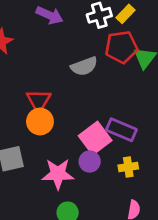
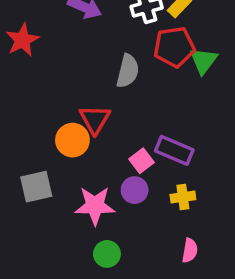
gray semicircle: (84, 66) -> (128, 71), turned -56
red triangle: (39, 101) -> (95, 119), moved
pink square: (95, 138) -> (141, 161), size x0.6

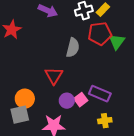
orange circle: (72, 140) -> (25, 99), moved
purple circle: (135, 190) -> (67, 101), moved

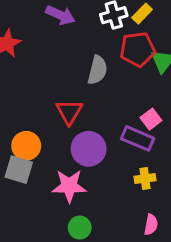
pink square: (81, 100) -> (151, 119), moved
purple circle: (67, 101) -> (89, 149), size x1.5
gray square: (20, 115) -> (19, 170), turned 30

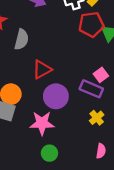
gray semicircle: (97, 70) -> (22, 39), moved
red triangle: (69, 112) -> (42, 69), turned 30
yellow cross: (145, 179) -> (97, 118), turned -32

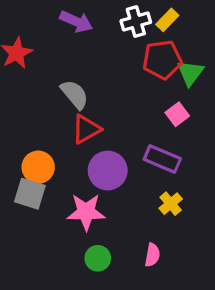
gray semicircle: (22, 39) -> (75, 94), moved, turned -54
pink square: (101, 75) -> (177, 114), moved
pink semicircle: (101, 151) -> (152, 255), moved

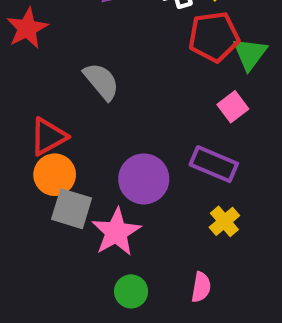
red triangle: (86, 129) -> (48, 137), moved
gray square: (30, 194) -> (72, 209), moved
pink star: (86, 212) -> (116, 232), turned -30

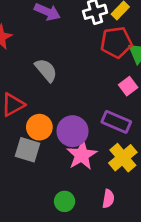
orange circle: (55, 175) -> (39, 127), moved
yellow cross: (224, 221) -> (123, 158), size x1.5
pink star: (116, 232) -> (82, 155), moved

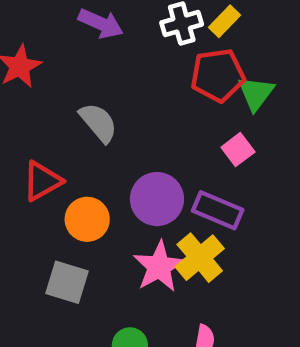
purple circle: (73, 131) -> (157, 199), moved
gray square: (27, 150) -> (67, 282), moved
yellow cross: (123, 158) -> (200, 258), moved

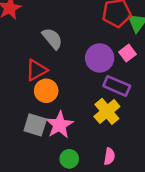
red triangle: (42, 181) -> (36, 70), moved
purple circle: (157, 199) -> (100, 58), moved
pink star: (159, 267) -> (60, 125), moved

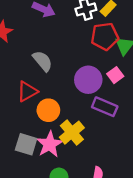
orange circle: (46, 91) -> (48, 110), moved
yellow cross: (107, 111) -> (72, 133), moved

